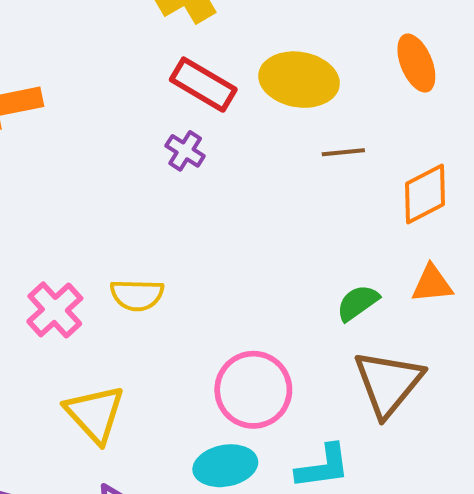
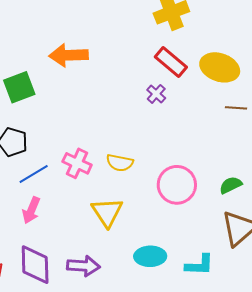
pink cross: (55, 310) -> (77, 163), turned -32
pink circle: (253, 390) -> (177, 185), moved
yellow triangle: (95, 414) -> (107, 212), moved

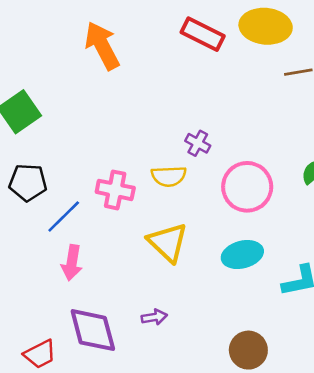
orange arrow: (69, 55) -> (102, 46), moved, turned 78
purple cross: (156, 94) -> (198, 143), moved
cyan ellipse: (150, 256) -> (242, 255), moved
purple arrow: (84, 266) -> (154, 317), size x0.6

